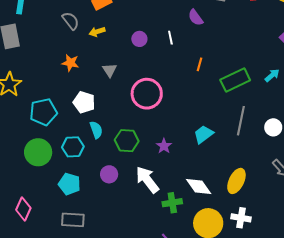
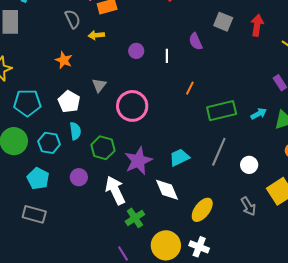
gray triangle: (110, 70) -> (99, 85), moved
purple star: (164, 146) -> (138, 161), size x1.8
white diamond: (199, 187) -> (167, 190), moved
green cross: (172, 203) -> (135, 218), turned -36

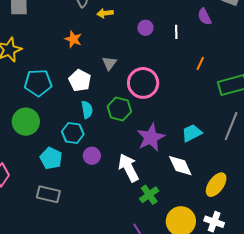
cyan hexagon: (49, 143) -> (73, 133), moved
green hexagon: (103, 148) -> (119, 109), moved

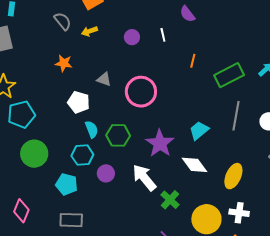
gray triangle: (109, 63) -> (104, 79), turned -35
cyan pentagon: (38, 83) -> (21, 114), moved
green hexagon: (119, 109) -> (118, 135), moved

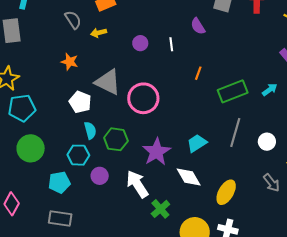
gray triangle: (104, 79) -> (108, 82), size x1.8
cyan pentagon: (67, 184) -> (59, 182), turned -30

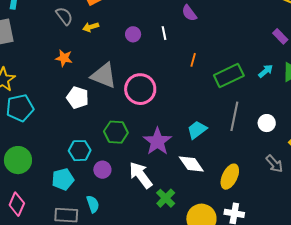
cyan semicircle: (90, 130) -> (93, 204), moved
green circle: (31, 148) -> (18, 160), moved

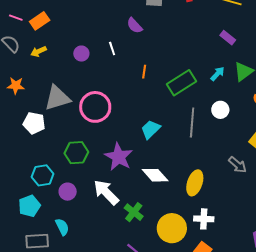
gray triangle: (104, 76) -> (57, 98), turned -32
white circle: (267, 123) -> (220, 110), moved
cyan trapezoid: (197, 130) -> (151, 129), moved

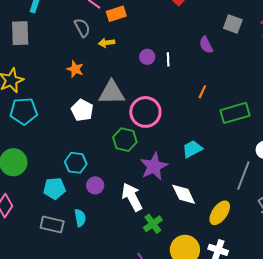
white line: (112, 48) -> (168, 59), moved
gray line: (192, 123) -> (243, 175), moved
green hexagon: (76, 153) -> (125, 140), moved

